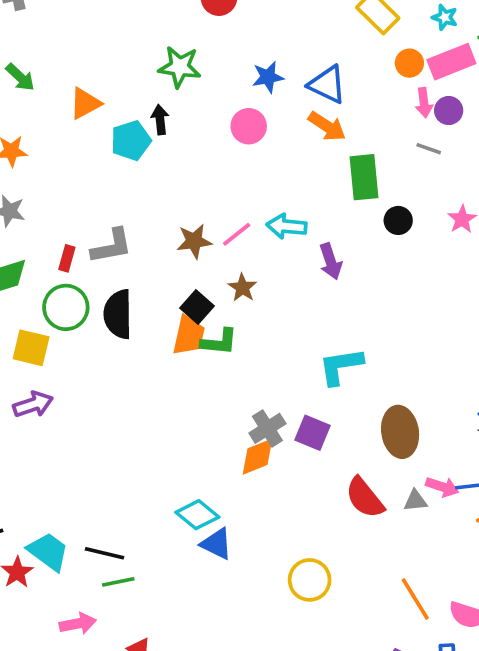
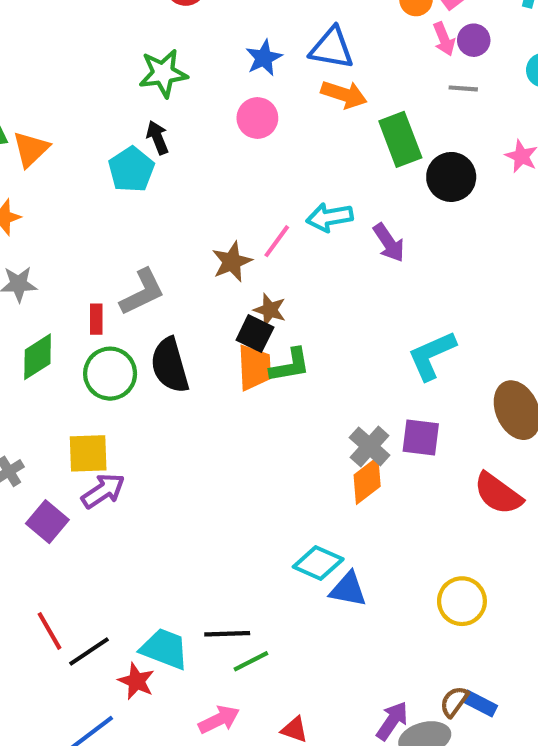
orange triangle: (85, 103) -> (31, 149), moved
black circle: (398, 220) -> (451, 177), size x1.5
brown star: (243, 288) -> (270, 310), moved
yellow square: (31, 348) -> (88, 453), moved

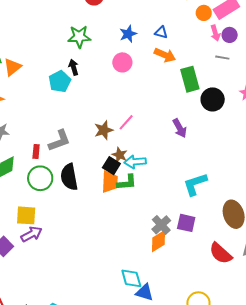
blue triangle: (332, 48) -> (161, 32), size x0.6
cyan arrow: (330, 217) -> (135, 162), moved
cyan diamond: (318, 563) -> (131, 278), turned 45

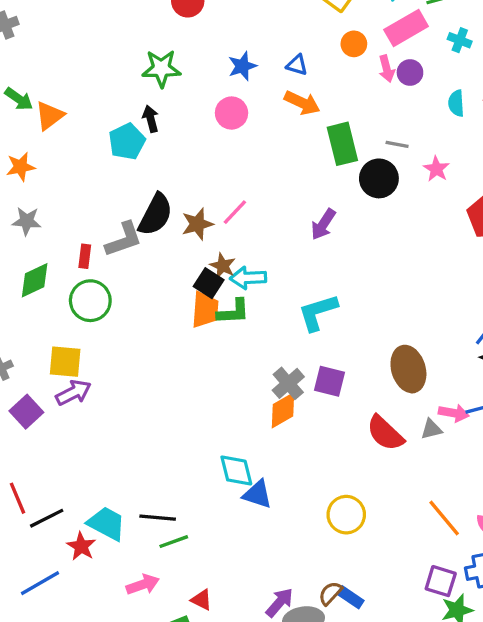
orange circle: (204, 13) -> (354, 44), moved
gray line: (222, 58) -> (397, 144), moved
purple arrow: (180, 128) -> (323, 224), turned 60
black semicircle: (69, 177) -> (155, 215), moved, turned -144
cyan L-shape: (195, 184) -> (318, 312), moved

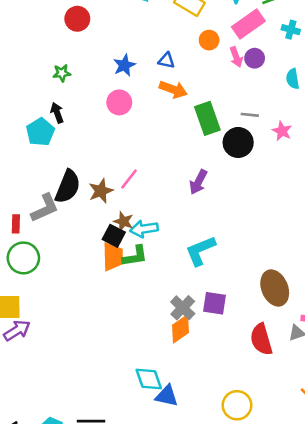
green star: (161, 69) -> (62, 73), size x0.6
red semicircle: (385, 433) -> (261, 339), turned 36

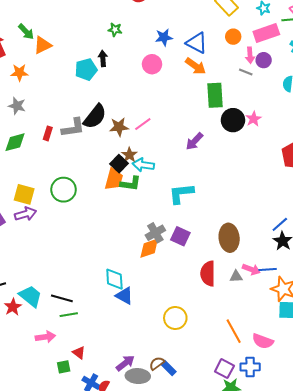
blue triangle: (167, 61) -> (197, 43), size x1.6
gray line: (250, 115) -> (246, 72), moved
pink star: (282, 131) -> (254, 119), moved
green circle: (23, 258) -> (64, 190), moved

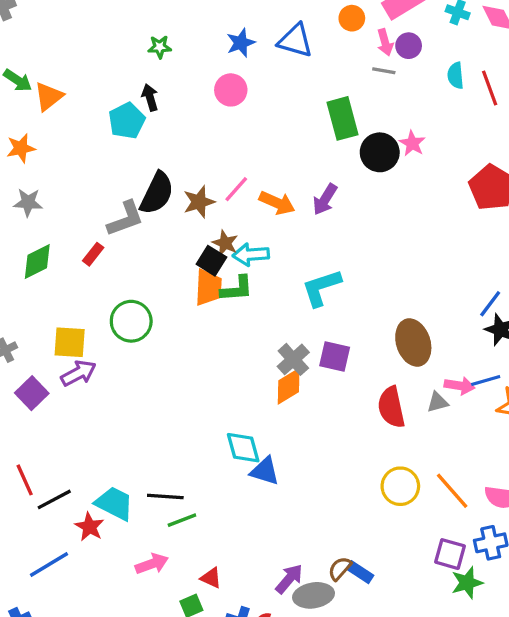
orange arrow: (196, 66) -> (277, 203), moved
red rectangle: (48, 133) -> (93, 254), moved, turned 32
yellow circle: (175, 318) -> (400, 486), moved

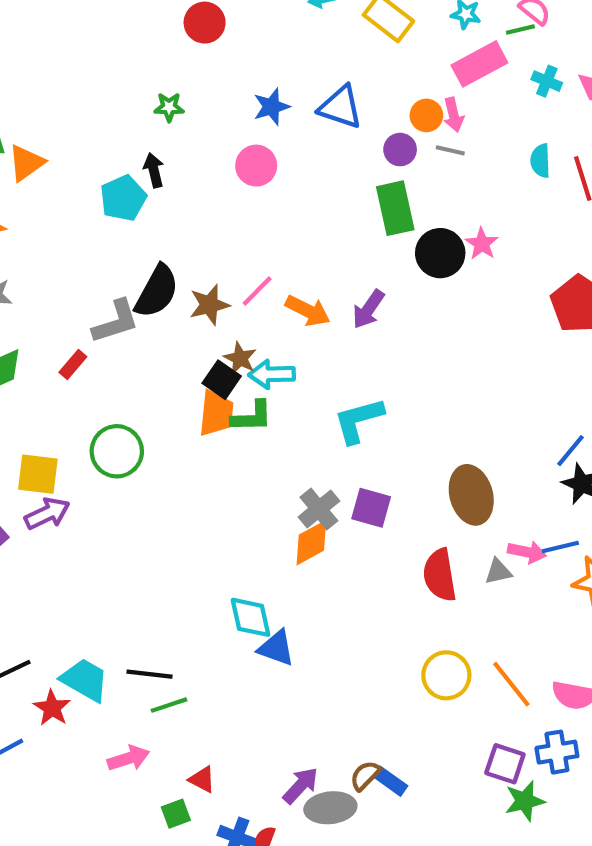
orange circle: (352, 18) -> (426, 115), moved
purple circle: (409, 46) -> (400, 150), moved

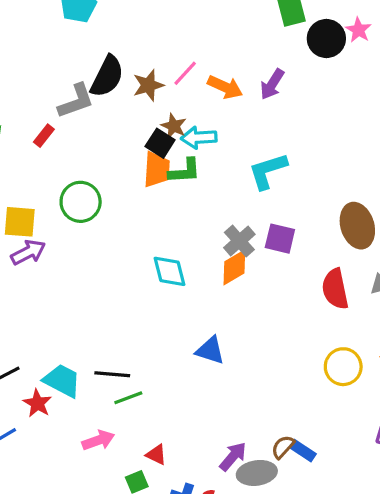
cyan diamond: (250, 617) -> (170, 271), moved

